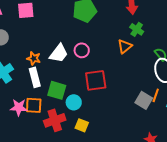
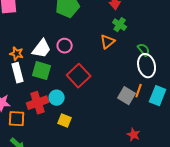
red square: (96, 80) -> (79, 76), turned -35
green square: (57, 90) -> (42, 71), moved
orange square: (34, 105) -> (17, 119), moved
red cross: (55, 120) -> (38, 103), moved

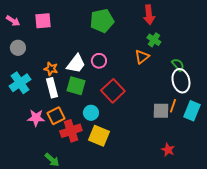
gray square: (127, 96) -> (161, 111), turned -30
red cross: (38, 103) -> (71, 131), moved
orange square: (17, 119) -> (56, 116), moved, turned -30
yellow square: (65, 121) -> (99, 136), size x1.5

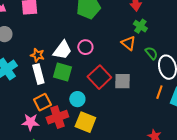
orange triangle: (142, 57) -> (128, 43), turned -42
green semicircle: (178, 65) -> (151, 53), moved
gray square: (161, 111) -> (122, 81), moved
pink star: (36, 118) -> (30, 122), moved

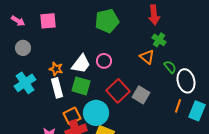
gray square: (122, 81) -> (141, 95), turned 30
cyan circle: (77, 99) -> (96, 113), size x1.6
orange square: (42, 102) -> (72, 116), moved

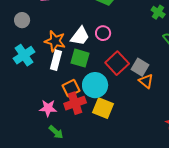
orange triangle: (147, 57) -> (146, 81), moved
orange star: (56, 69) -> (55, 41), size x1.5
white rectangle: (57, 88) -> (56, 60), turned 30

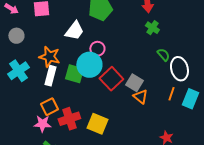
white trapezoid: (80, 36) -> (74, 31), moved
cyan circle: (95, 85) -> (89, 65), moved
orange square: (71, 88) -> (49, 107), moved

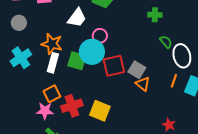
green cross: (152, 28) -> (155, 15), turned -32
red square: (111, 79) -> (114, 66), turned 30

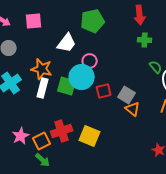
red square: (114, 66) -> (104, 91), size x0.7
orange square: (52, 94) -> (42, 141), moved
pink star: (45, 111) -> (21, 136), moved, turned -30

